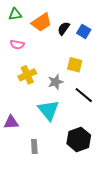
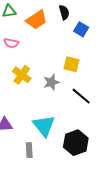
black semicircle: (64, 28) -> (64, 12), moved, turned 128
yellow cross: (27, 75) -> (22, 75), turned -30
cyan triangle: (48, 110) -> (44, 126), moved

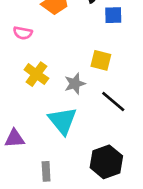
blue square: (81, 29) -> (113, 15), turned -32
cyan triangle: (44, 126) -> (62, 121), moved

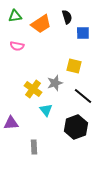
yellow cross: (36, 74) -> (33, 89), moved
cyan triangle: (62, 121) -> (46, 110), size x0.6
black hexagon: (106, 162) -> (76, 127), moved

